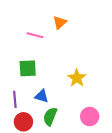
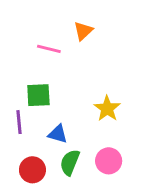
purple line: (15, 99) -> (19, 122), moved
pink circle: (90, 116) -> (109, 161), moved

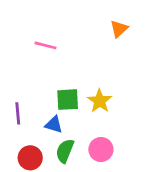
orange triangle: (83, 31) -> (119, 29), moved
green square: (38, 95) -> (68, 100), moved

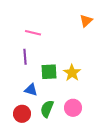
purple line: (18, 113) -> (25, 57), moved
blue triangle: (54, 125) -> (31, 90), moved

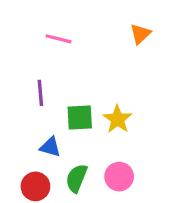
pink line: (33, 33) -> (58, 39), moved

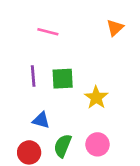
green square: (80, 118) -> (63, 79), moved

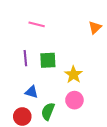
orange triangle: (115, 28) -> (95, 27), moved
pink circle: (98, 144) -> (74, 100), moved

